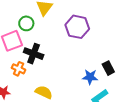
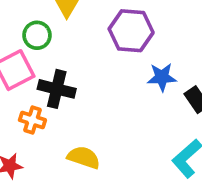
blue star: (90, 77) -> (162, 77), moved

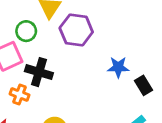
purple hexagon: (131, 31) -> (76, 30), moved

